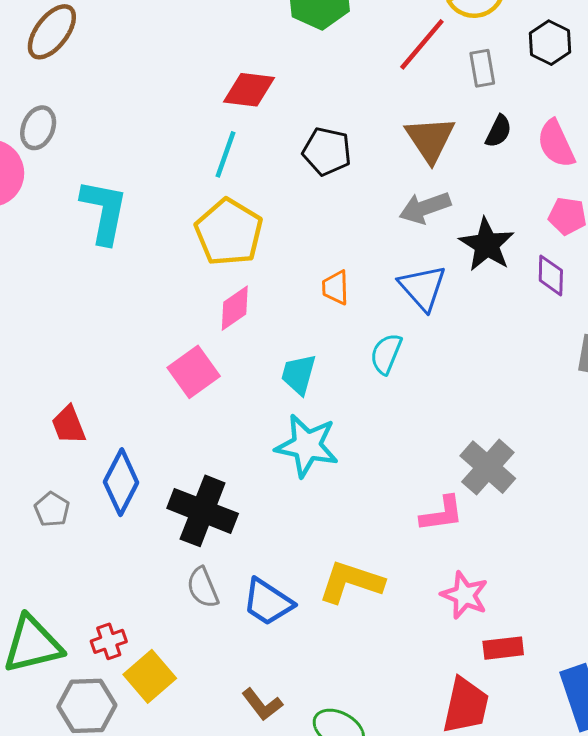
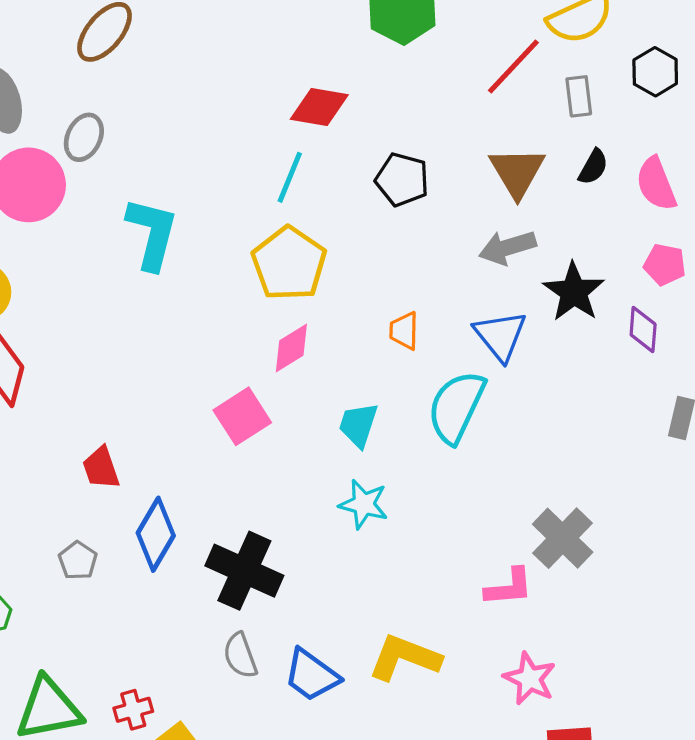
cyan semicircle: (386, 354) -> (456, 407), size x1.6
cyan star: (307, 446) -> (364, 504), size x0.7

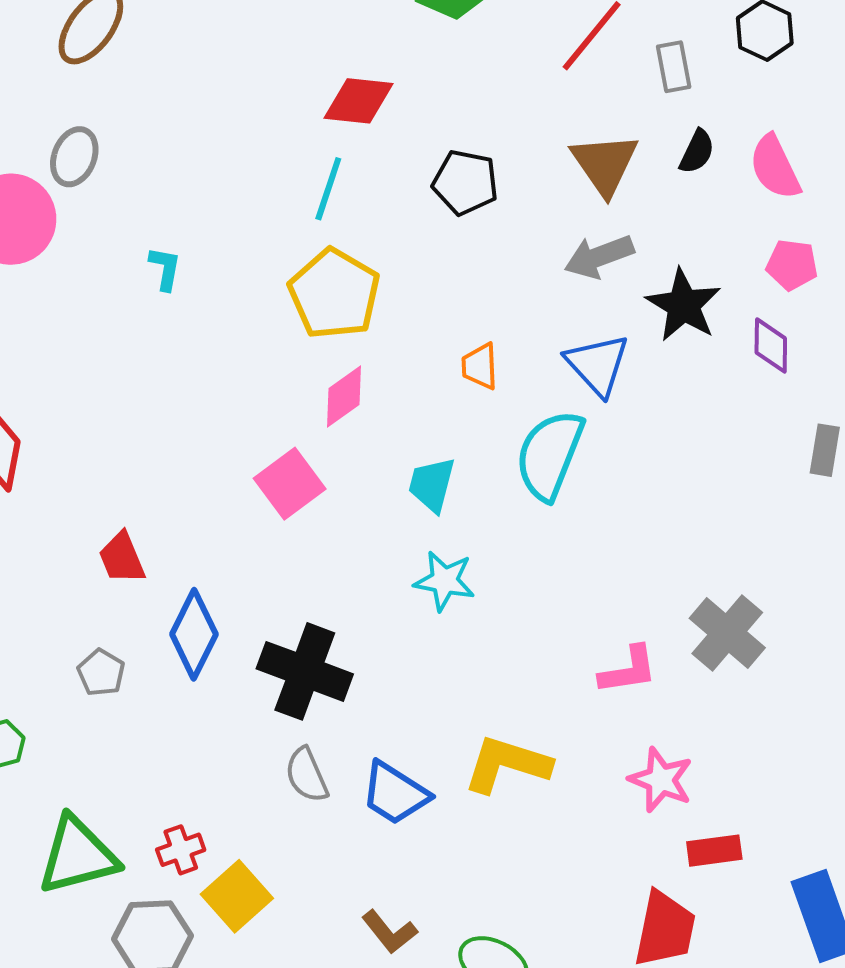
cyan L-shape: (152, 234) -> (165, 268), size x0.5
gray cross: (563, 538) -> (727, 633), moved

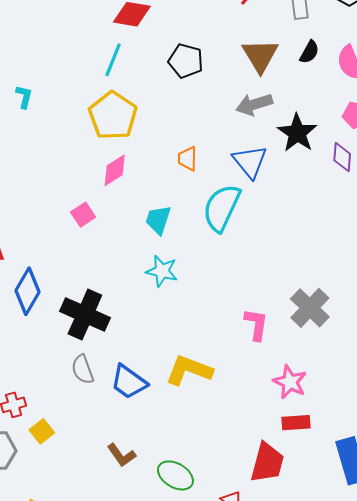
pink square: (290, 484) -> (83, 215), size x0.7
pink L-shape: (628, 670) -> (256, 324), turned -76
pink star: (661, 780) -> (290, 382), moved
yellow square: (237, 896) -> (42, 431), size x0.7

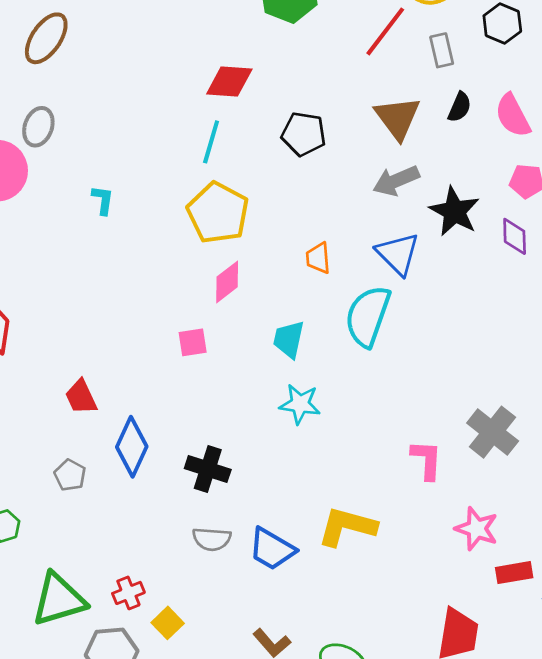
pink square: (83, 215) -> (193, 342), turned 30
black cross: (85, 315) -> (208, 469), size x0.7
gray semicircle: (83, 369) -> (212, 539), turned -60
red rectangle: (296, 423) -> (514, 573), moved

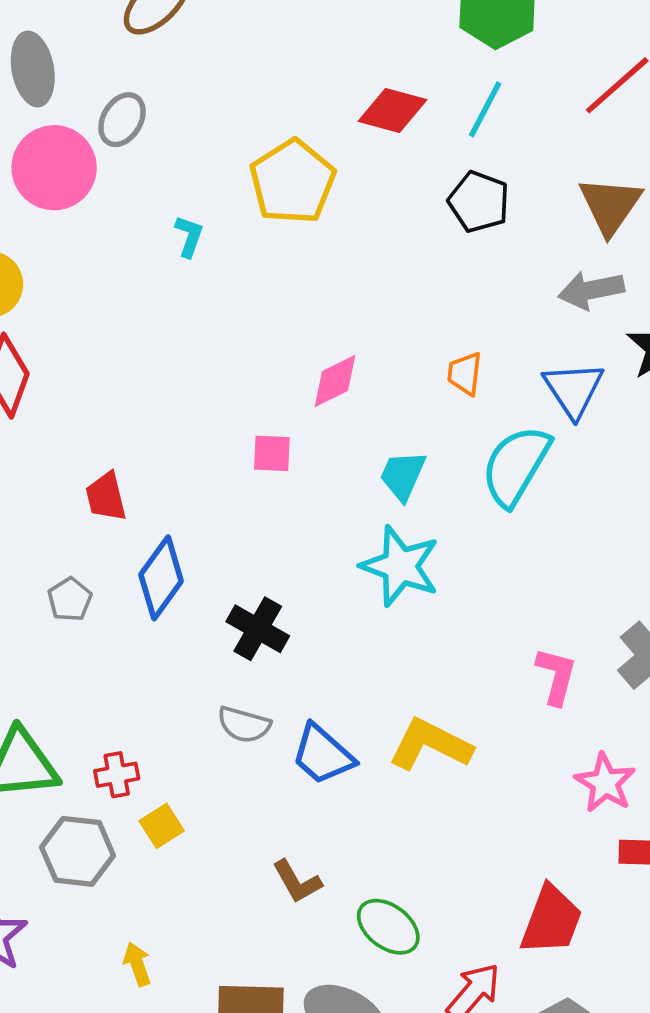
cyan line: (211, 142) -> (485, 109), moved
yellow pentagon: (218, 213) -> (292, 182), moved
cyan star: (300, 404) -> (400, 566), size x1.4

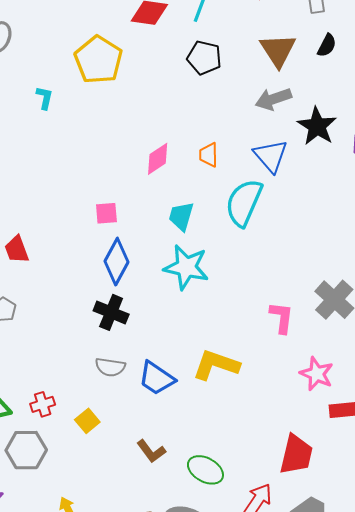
pink diamond: (335, 381) -> (158, 159), moved
blue diamond: (161, 578) -> (116, 262), moved
yellow square: (162, 826) -> (87, 421), moved

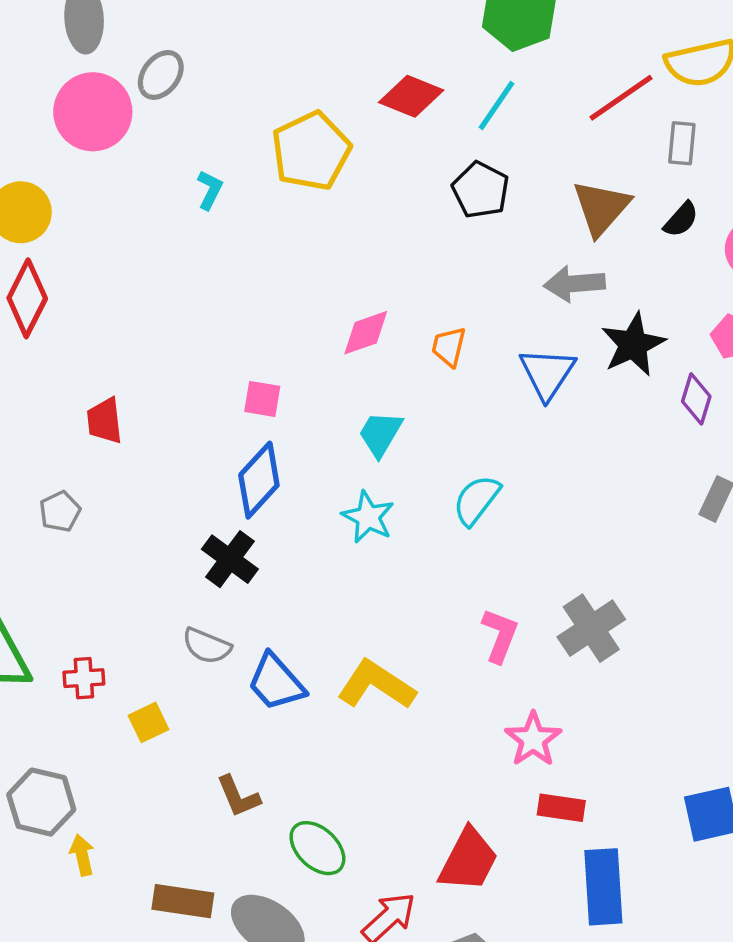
cyan semicircle: (244, 203) -> (476, 500), moved, size x0.7
cyan star: (186, 267) -> (368, 517), size x0.7
gray hexagon: (26, 450) -> (41, 802), moved

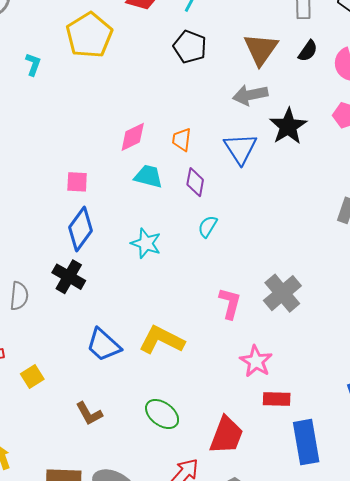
purple diamond: (696, 399) -> (195, 182), moved
cyan trapezoid: (380, 434) -> (148, 176), moved, turned 80
cyan semicircle: (476, 500) -> (208, 226), size x0.7
gray semicircle: (207, 646) -> (19, 296), moved, turned -100
green ellipse: (317, 848) -> (162, 414), moved

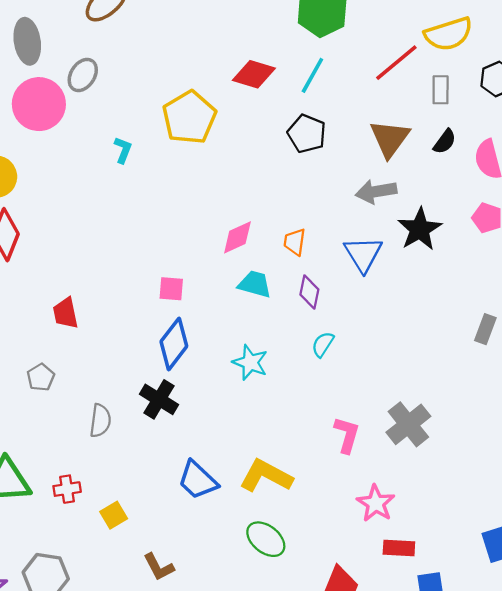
brown L-shape: (89, 413) -> (159, 567), moved
green ellipse: (162, 414) -> (266, 539), moved

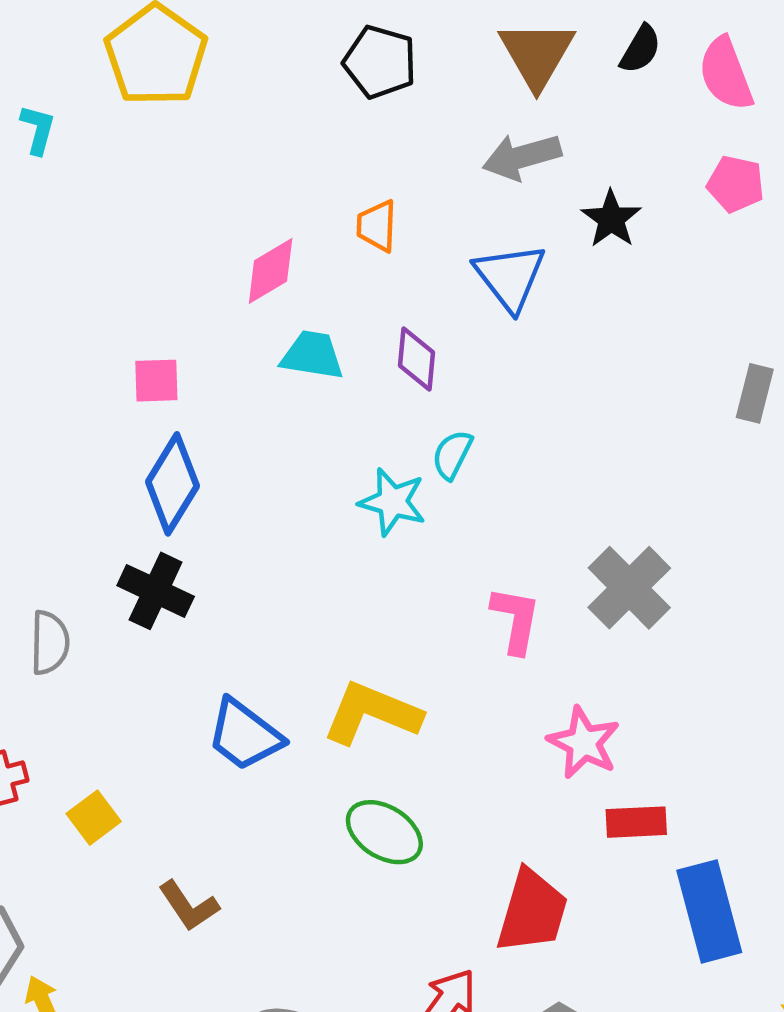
black star: (420, 229) -> (611, 219), size x0.7
orange trapezoid: (295, 242) -> (377, 226), moved
cyan star: (250, 362) -> (393, 502), moved

